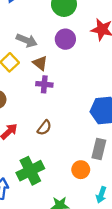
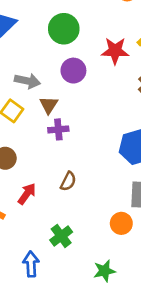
brown triangle: (40, 63) -> (49, 105), turned 35
green cross: (30, 171) -> (61, 236), size x0.7

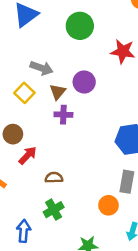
purple circle: (73, 71) -> (84, 82), moved
brown semicircle: (68, 181) -> (54, 178), moved, turned -126
red arrow: (27, 194) -> (28, 155), moved

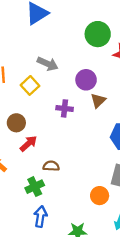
green circle: (80, 26) -> (98, 34), moved
brown triangle: (58, 92) -> (98, 101), moved
green cross: (54, 210) -> (35, 187), moved
blue arrow: (24, 231) -> (40, 217), moved

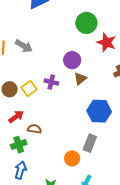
gray arrow: (48, 64) -> (24, 46), moved
yellow square: (30, 85) -> (29, 88), moved
red arrow: (28, 144) -> (16, 117), moved

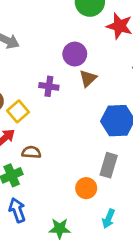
yellow square: (29, 88) -> (18, 111), moved
blue arrow: (20, 170) -> (17, 210), turned -30

